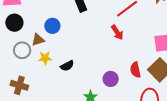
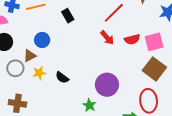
black semicircle: (67, 66) -> (62, 78), turned 72
red semicircle: (135, 70) -> (132, 39), moved, turned -84
purple circle: (111, 79) -> (107, 85), size x1.5

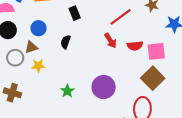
blue circle: (42, 40) -> (39, 28), moved
black semicircle: (62, 78) -> (66, 42), moved, turned 64
green star: (89, 105) -> (67, 91), moved

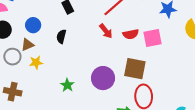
brown square: (153, 78) -> (135, 69), moved, turned -30

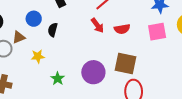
blue circle: (33, 25) -> (34, 19), moved
pink square: (152, 38) -> (157, 32), moved
yellow star: (36, 63) -> (38, 56), moved

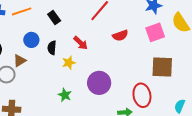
red arrow: (97, 25) -> (81, 43), moved
yellow star: (38, 56) -> (69, 63), moved
brown square: (126, 64) -> (162, 67), moved

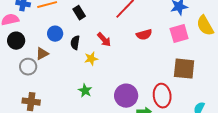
purple circle: (99, 83) -> (126, 96), moved

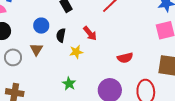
red semicircle: (144, 35) -> (125, 58), moved
brown triangle: (42, 54) -> (36, 49), moved, turned -32

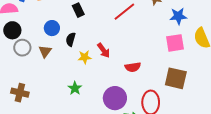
red arrow: (90, 33) -> (104, 50), moved
gray circle: (13, 57) -> (22, 48), moved

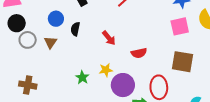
yellow star: (85, 57) -> (106, 70), moved

